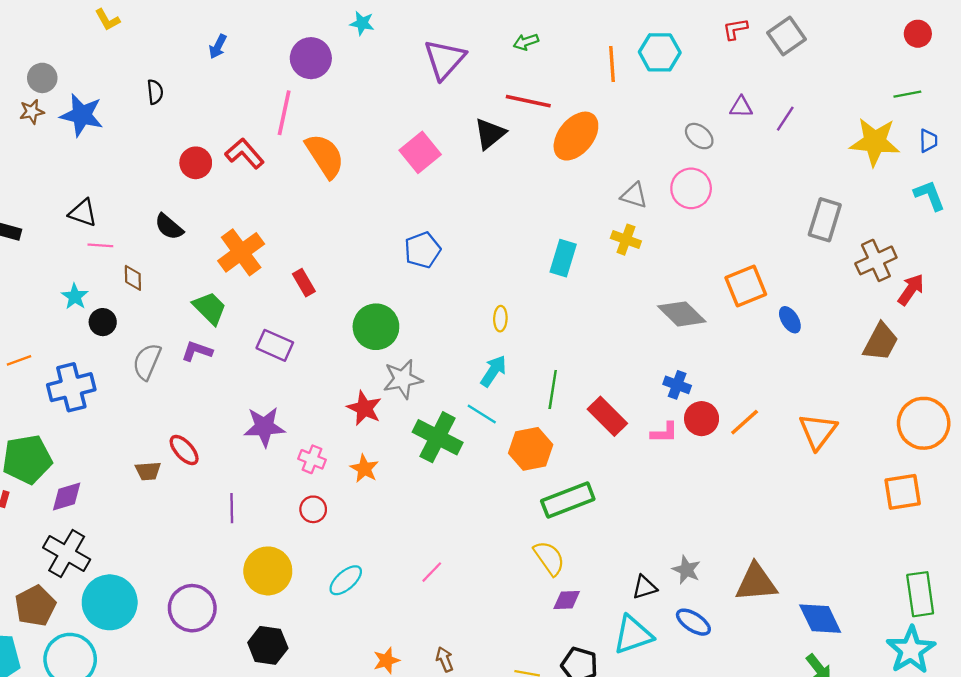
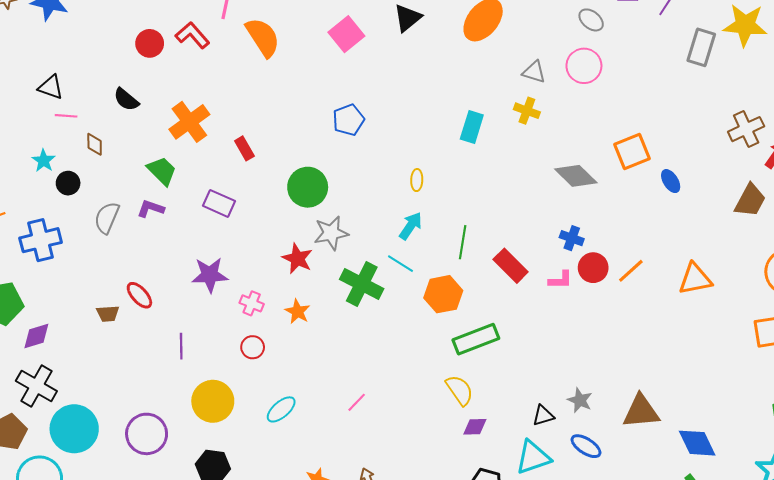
gray rectangle: (825, 220) -> (701, 47), moved
orange triangle: (818, 431) -> (695, 279), turned 42

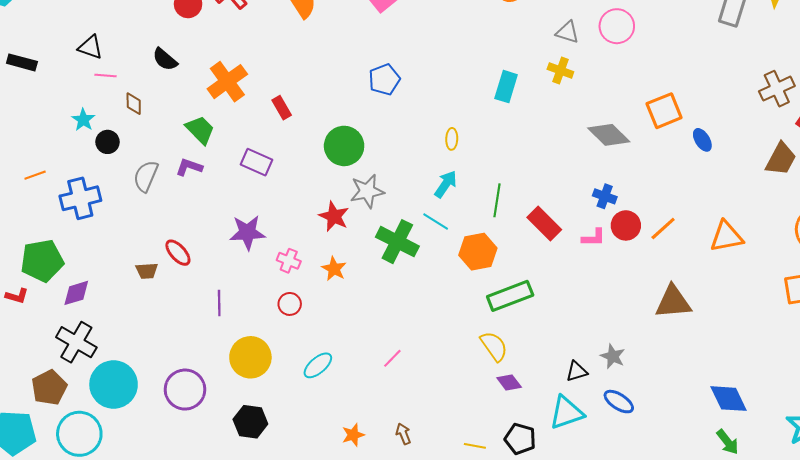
brown triangle: (641, 411) -> (673, 302), moved
purple diamond: (475, 427) -> (509, 382), turned 55

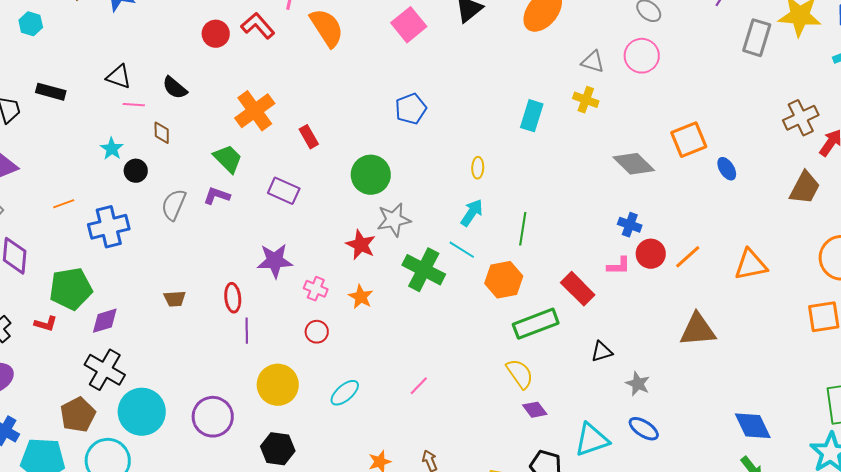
black semicircle: (165, 59) -> (175, 88), moved
red rectangle: (544, 223) -> (578, 289), moved
red ellipse: (178, 253) -> (233, 298), moved, turned 36
black triangle: (577, 371) -> (602, 352), moved

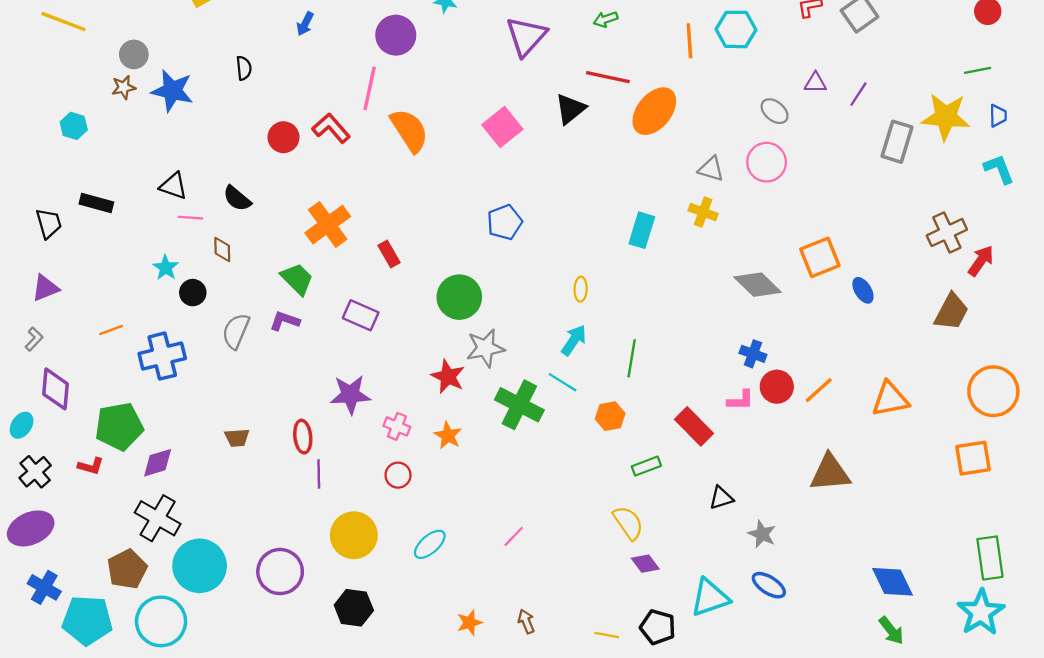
orange hexagon: (504, 280) -> (610, 416), size x0.7
green rectangle: (536, 324) -> (646, 466), size x0.6

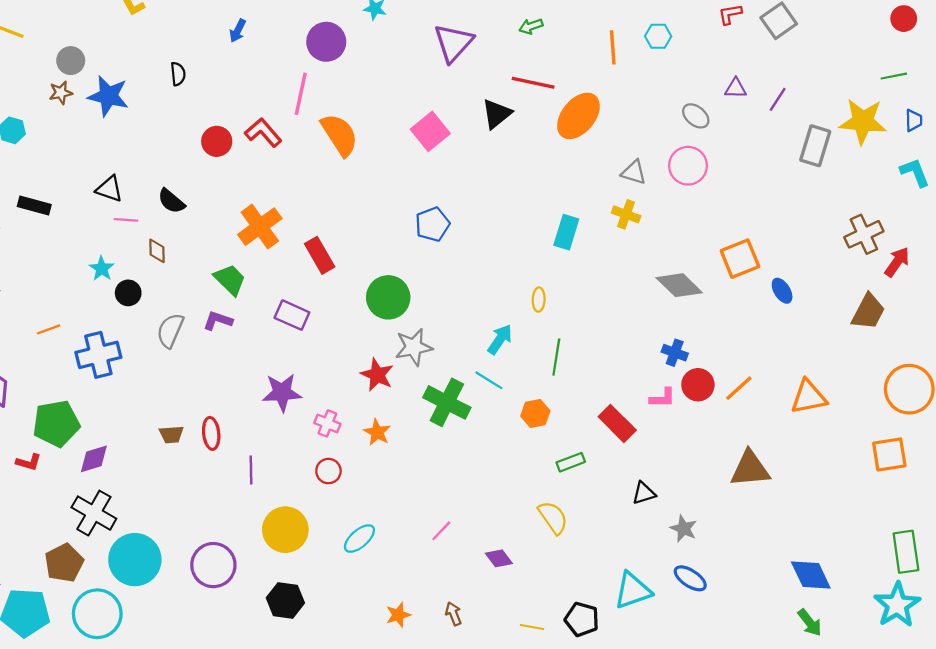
cyan hexagon: (736, 29) -> (658, 36), size x0.7
red rectangle: (389, 254) -> (320, 255), size x1.4
yellow ellipse: (581, 289) -> (539, 300), moved
red ellipse: (303, 437) -> (211, 433), moved
purple diamond: (645, 564) -> (499, 558), moved

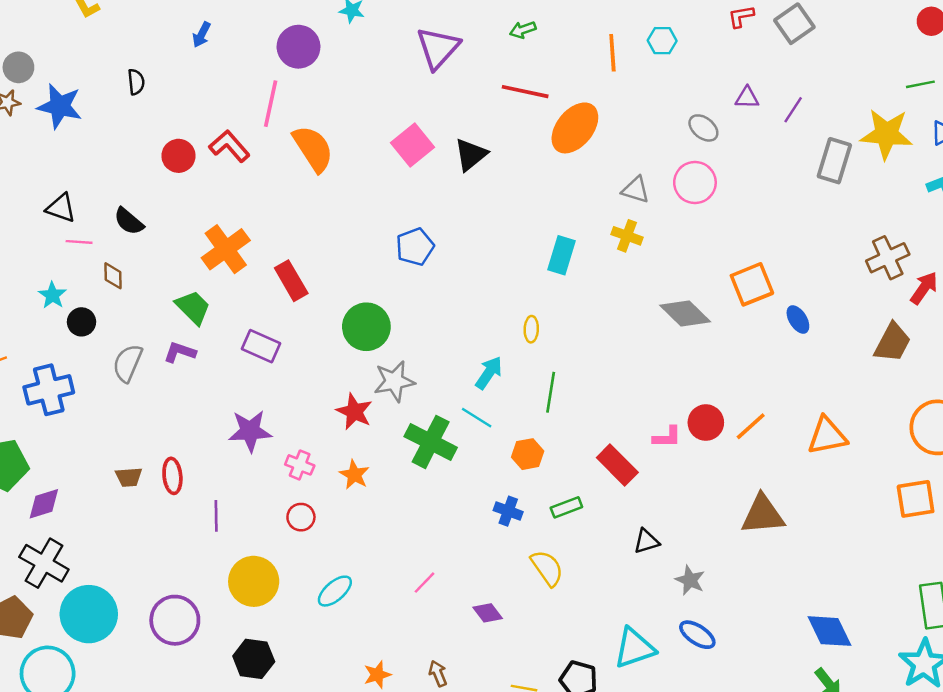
black triangle: (497, 114) -> (471, 155), moved
blue cross: (675, 353) -> (508, 511), moved

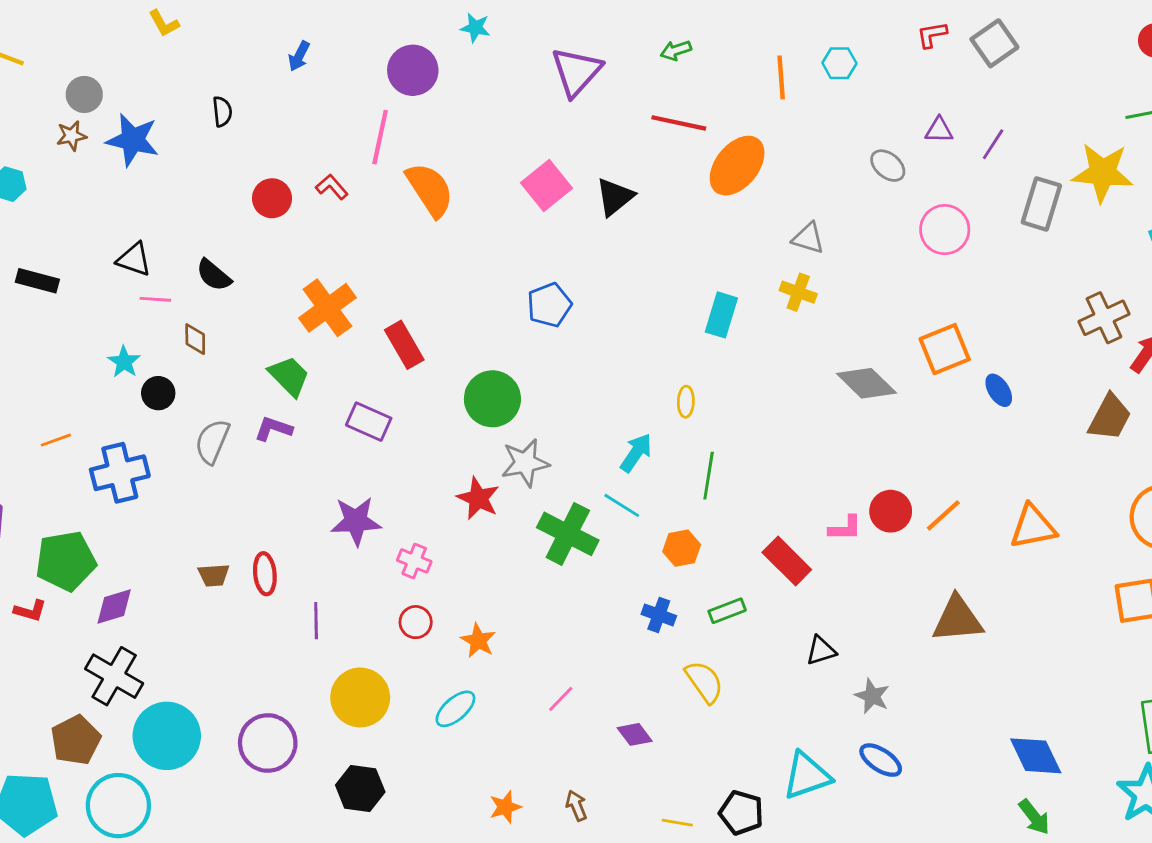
red L-shape: (229, 146) -> (332, 187), size x0.7
pink circle: (695, 182) -> (945, 230), moved
orange star: (354, 475) -> (478, 641), moved

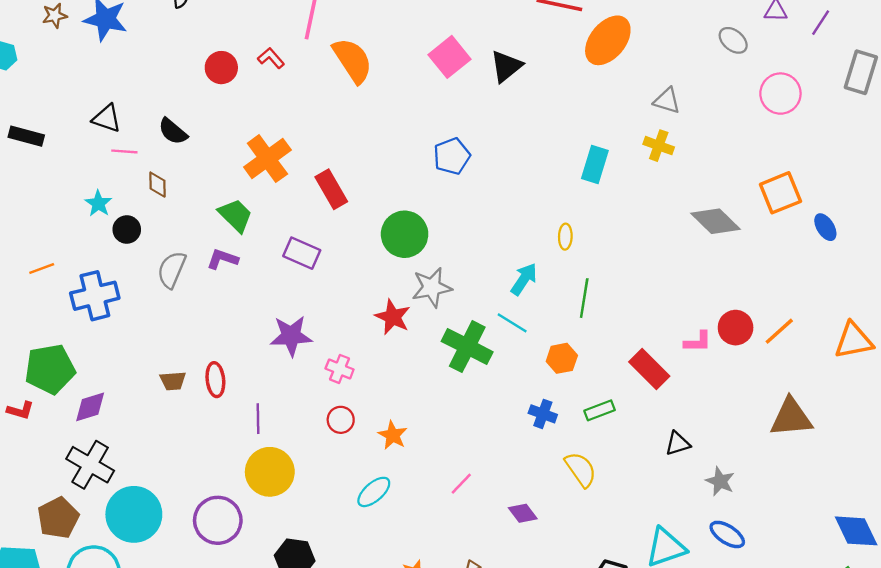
yellow circle: (360, 697) -> (270, 472), moved

